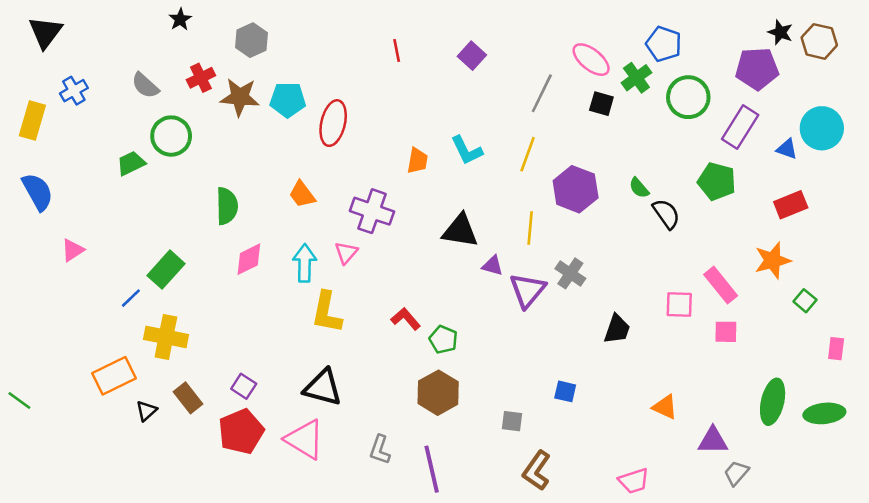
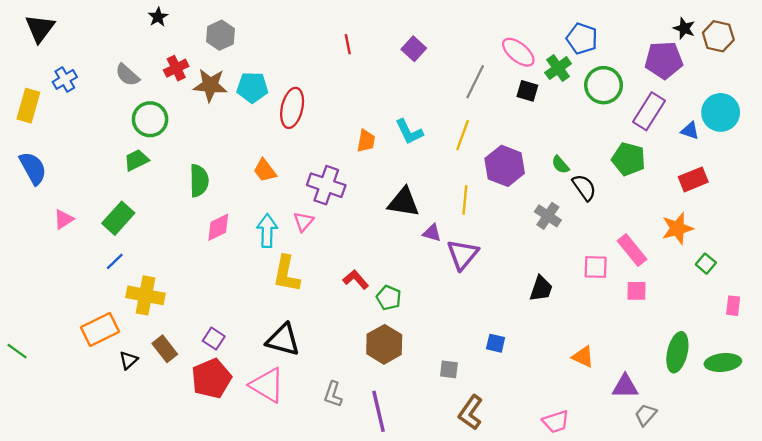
green trapezoid: (131, 163) -> (136, 160), moved
green rectangle: (166, 270) -> (118, 218), moved
gray cross: (570, 273) -> (548, 216), moved

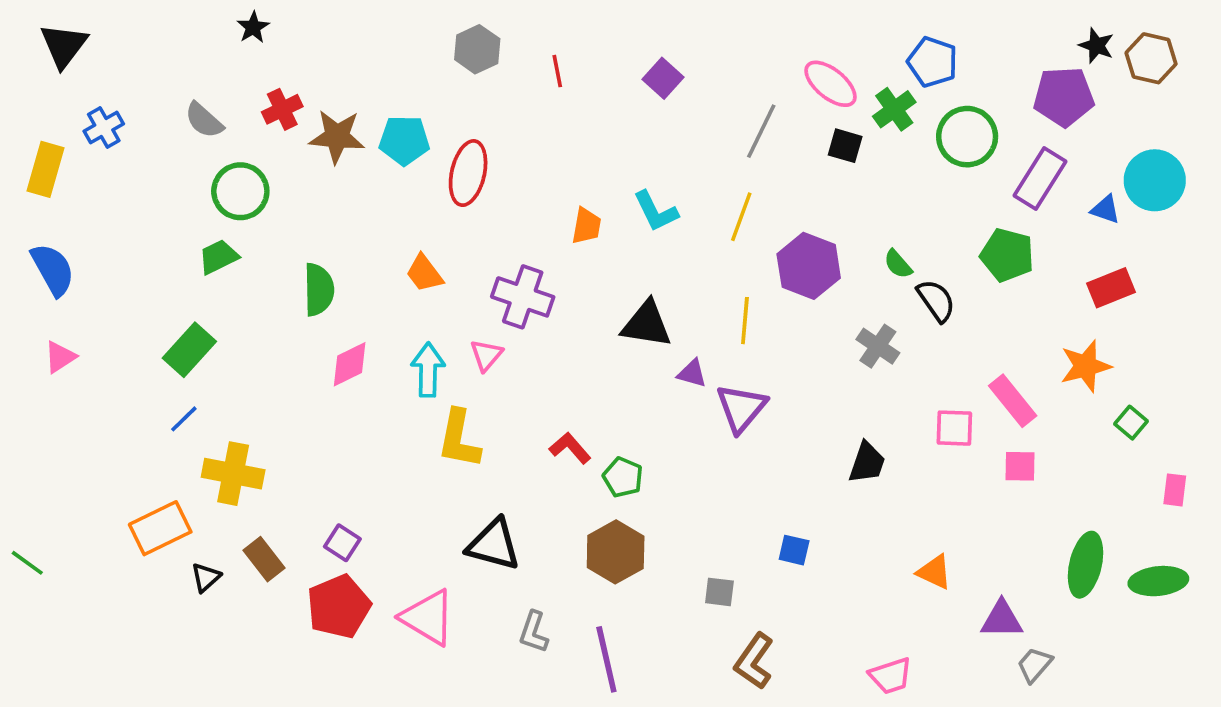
gray hexagon: (221, 35) -> (477, 49), moved
pink triangle: (64, 219) -> (60, 357), moved
black triangle: (283, 340) -> (494, 545), moved

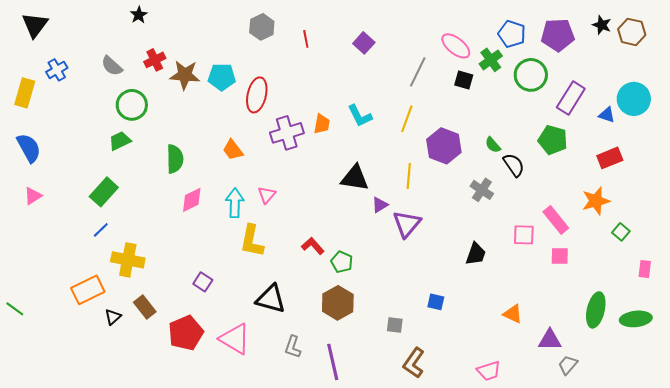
purple pentagon: (1064, 97) -> (558, 35), moved
purple cross: (523, 297) -> (287, 133), moved, turned -36
purple triangle: (692, 373) -> (380, 205), turned -48
purple square: (342, 543) -> (203, 282), moved

